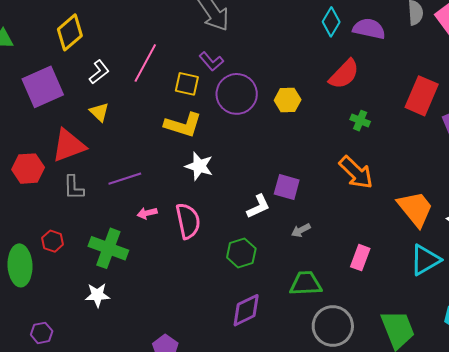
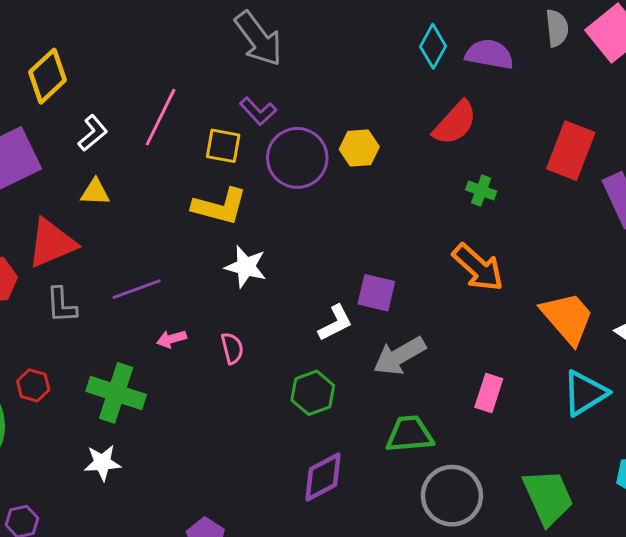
yellow hexagon: (288, 100) -> (359, 148), moved
yellow triangle: (99, 112) -> (95, 192), turned -40
pink semicircle: (188, 221) -> (232, 348), size x0.6
gray arrow: (301, 230) -> (399, 356), size x1.8

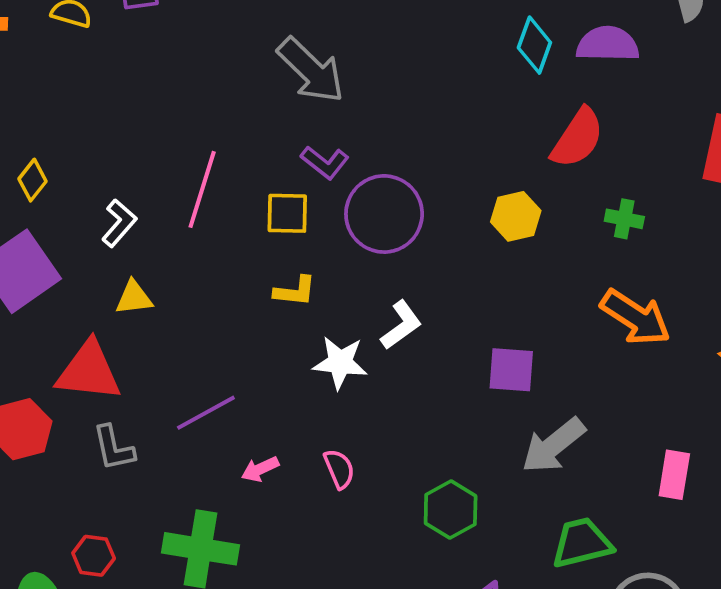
yellow diamond: (48, 76) -> (33, 180), moved, size x0.6
yellow hexagon: (359, 148) -> (516, 216), moved
yellow L-shape: (220, 206) -> (295, 291), size x0.6
red triangle: (52, 243) -> (89, 371), turned 38
white L-shape: (335, 323) -> (401, 325), moved

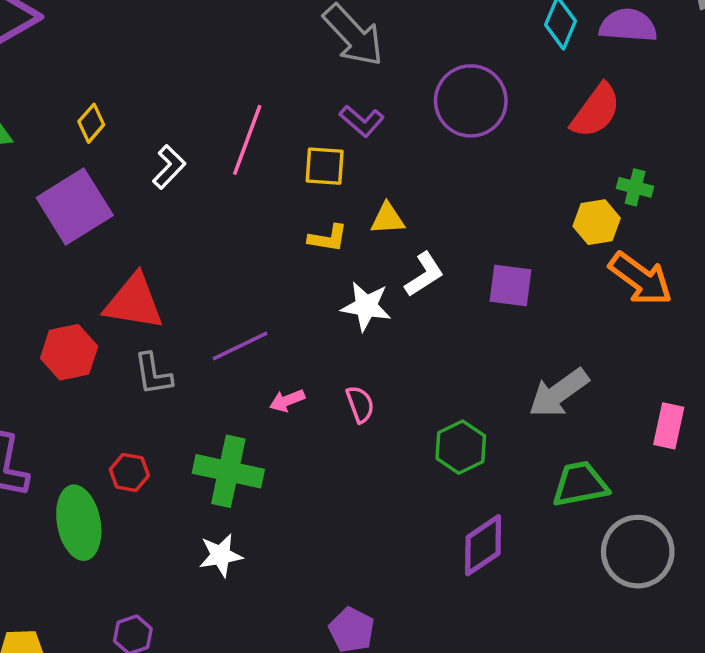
purple circle: (384, 214) -> (471, 101), moved
yellow hexagon: (516, 216) -> (597, 222), moved
yellow triangle: (134, 298) -> (388, 219), moved
purple square: (511, 370) -> (510, 285), moved

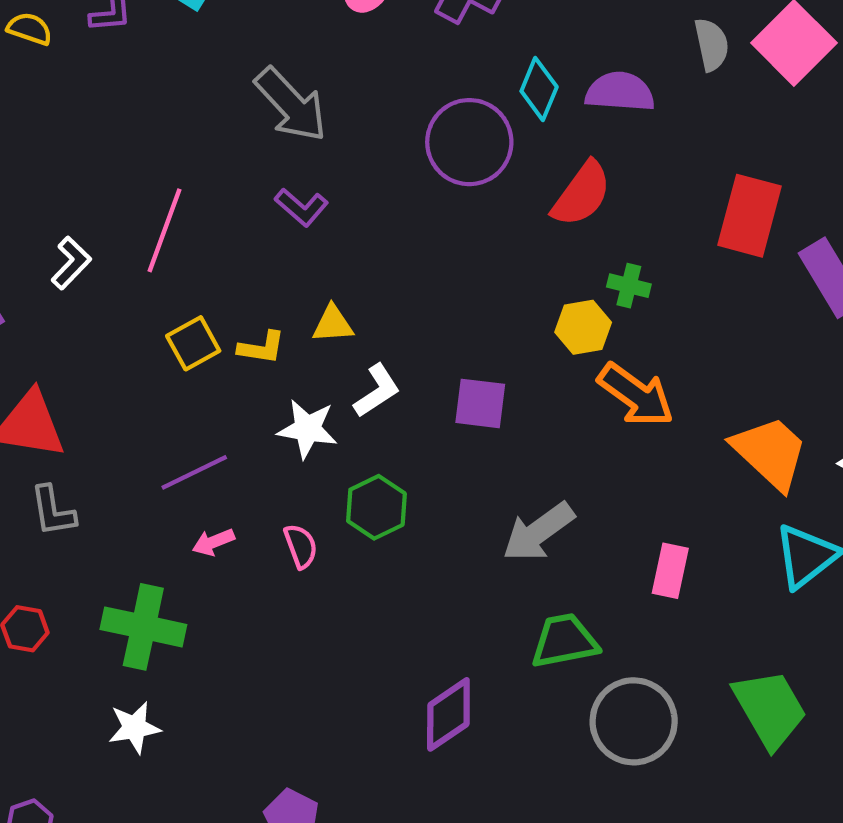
purple circle: (471, 101) -> (469, 142), moved
yellow square: (325, 166) -> (193, 343), moved, turned -33
purple line: (240, 346) -> (194, 472), moved
green hexagon: (461, 447) -> (376, 507), moved

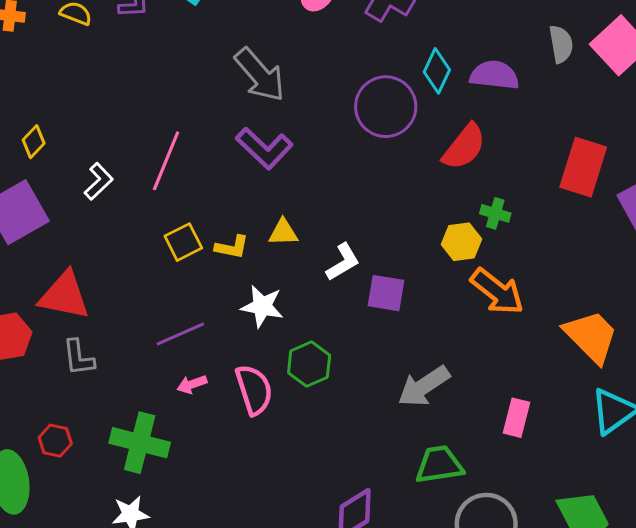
purple L-shape: (301, 207) -> (264, 148), size x1.5
white L-shape: (377, 391) -> (343, 262), moved
pink semicircle: (301, 546) -> (254, 390), size x1.6

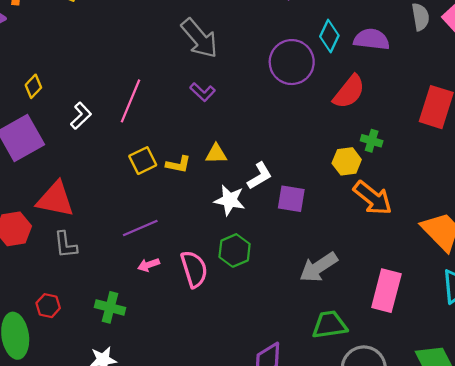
purple L-shape: (264, 148) -> (203, 92), size x0.6
white star: (262, 306) -> (230, 200), moved
pink rectangle: (517, 418) -> (386, 291), size x1.5
green cross: (140, 443) -> (110, 307), size x0.7

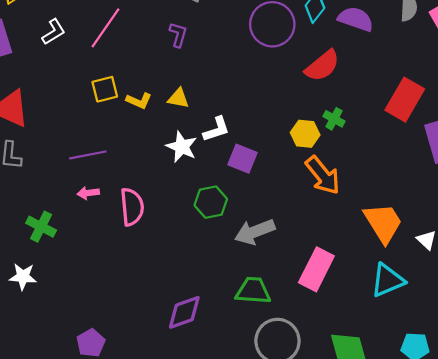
purple L-shape: (203, 92) -> (178, 35), turned -130
green hexagon: (235, 250) -> (211, 202), moved

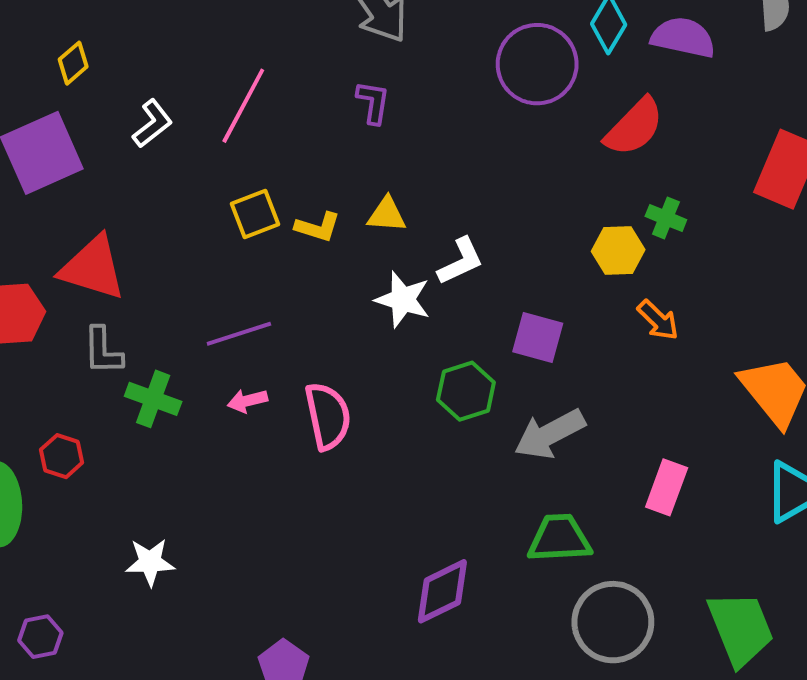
purple square: (243, 159) -> (538, 337), moved
orange arrow: (323, 175) -> (658, 320), size x0.6
green cross: (41, 227) -> (153, 399), moved
pink rectangle: (316, 269) -> (667, 487), size x0.7

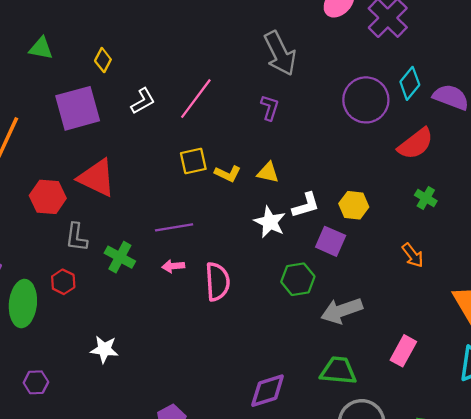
yellow diamond: (73, 63) -> (103, 60), turned -30
yellow hexagon: (618, 251) -> (354, 205), moved
purple square: (538, 337) -> (331, 241), moved
gray L-shape: (103, 351) -> (76, 237), moved

